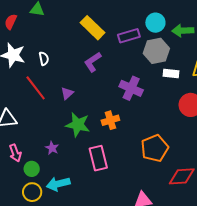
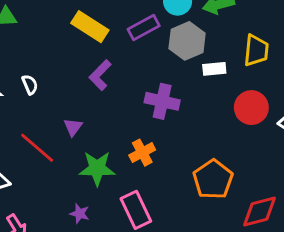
red line: (36, 88) -> (37, 148), moved
purple star: (52, 148) -> (80, 214), moved

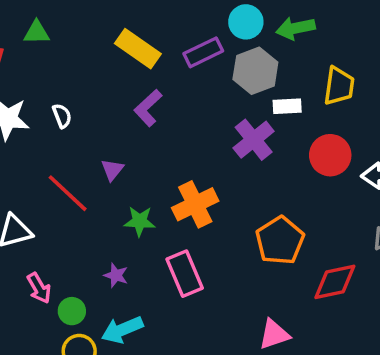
purple cross: (162, 101) -> (254, 140), moved, turned 36
orange cross: (142, 153) -> (195, 204), size x1.4
green star: (97, 168) -> (140, 221), size x0.7

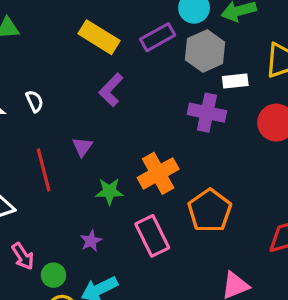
purple cross: (254, 140) -> (207, 113), turned -36
red line: (68, 193) -> (44, 170), turned 36
orange pentagon: (280, 241) -> (210, 211), moved
purple star: (116, 275) -> (91, 241), turned 30

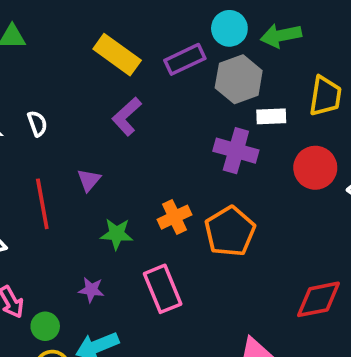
orange cross: (158, 173) -> (174, 217), size x0.7
orange pentagon: (210, 211) -> (230, 231), moved
purple star: (91, 241) -> (91, 290), turned 30

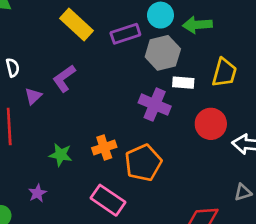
purple L-shape: (127, 116) -> (64, 78), moved
purple triangle: (89, 180) -> (33, 96), moved
pink rectangle: (163, 289) -> (108, 200), moved, turned -40
purple star: (91, 290) -> (37, 193), turned 30

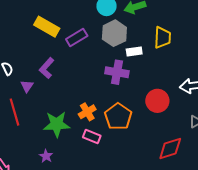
purple rectangle: (125, 34) -> (77, 38), moved
red circle: (211, 124) -> (157, 101), moved
green star: (61, 155) -> (57, 124), size x1.5
pink rectangle: (108, 200) -> (92, 136), moved, size x0.7

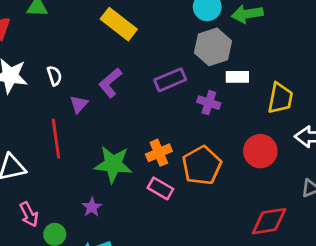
yellow trapezoid: (162, 37) -> (280, 98), moved
purple rectangle: (77, 38) -> (170, 80), moved
purple cross: (117, 72) -> (209, 103), size x0.7

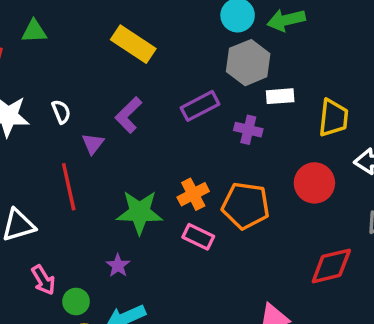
orange pentagon: (202, 165) -> (246, 206), turned -30

